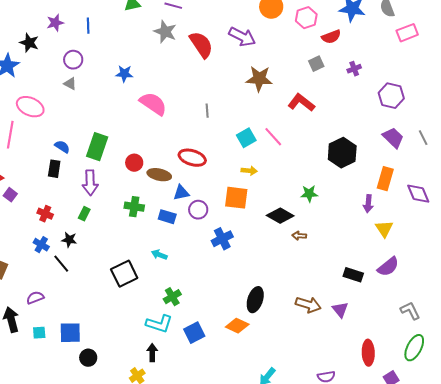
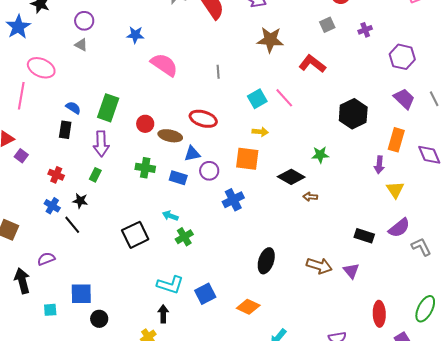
green cross: (172, 297) -> (184, 237), moved
gray L-shape: (410, 311) -> (421, 247), moved
orange diamond: (237, 326) -> (248, 307), moved
cyan square: (39, 333) -> (50, 310), moved

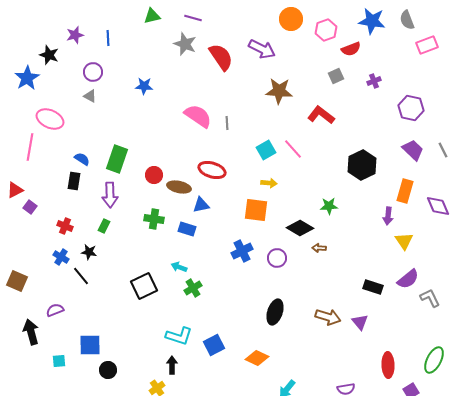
pink semicircle: (164, 65) -> (198, 116), moved
purple circle: (209, 171) -> (277, 258), moved

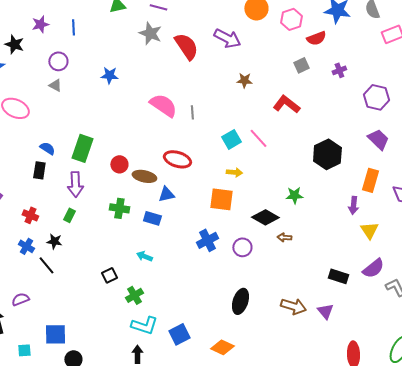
brown star: (279, 91) -> (244, 80), size x0.6
black square: (144, 286) -> (109, 275), size x0.6
green cross: (193, 288) -> (134, 295), moved

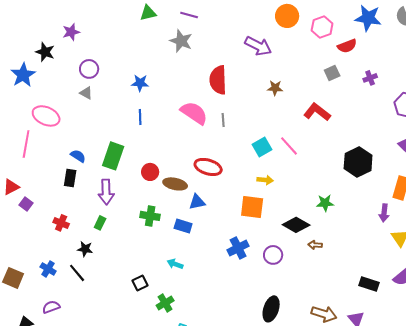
blue line: (73, 27) -> (140, 117), moved
red semicircle: (186, 46) -> (218, 80), moved, turned -148
blue cross: (26, 246) -> (48, 269), moved

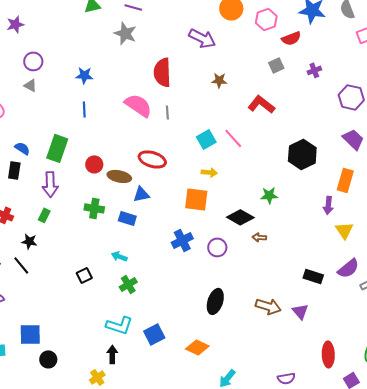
green cross: (165, 303) -> (128, 284), moved

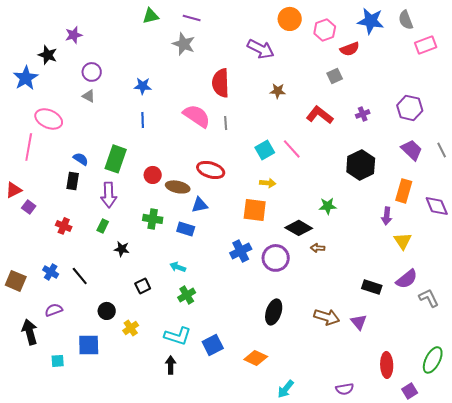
purple cross: (314, 70) -> (363, 114), moved
black star: (29, 241) -> (122, 249), moved
purple circle: (217, 247) -> (276, 258), size x1.4
black circle: (48, 359) -> (107, 311), moved
yellow cross: (97, 377) -> (131, 328), moved

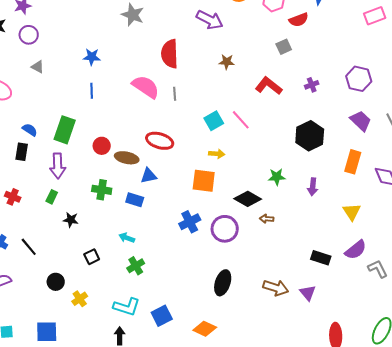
purple circle: (92, 72) -> (29, 35), moved
purple arrow: (387, 216) -> (313, 187), moved
blue square: (89, 345) -> (47, 332), moved

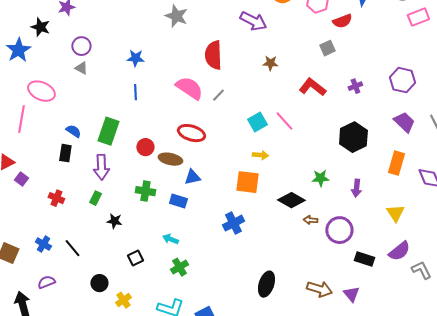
purple circle: (29, 35) -> (81, 46), moved
gray line: (175, 94) -> (218, 95), turned 48
red ellipse: (160, 141) -> (191, 133), moved
purple circle: (225, 229) -> (339, 230), moved

